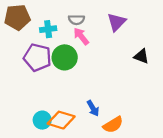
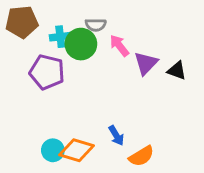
purple triangle: (117, 22) -> (146, 63), moved
pink arrow: (81, 36) -> (119, 46), moved
green circle: (65, 57) -> (81, 44), moved

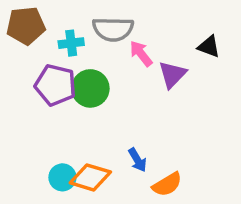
gray semicircle: (96, 25) -> (113, 29), size x1.6
green circle: (81, 44) -> (90, 88), moved
black triangle: (177, 71) -> (209, 47), moved

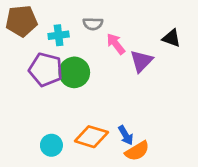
gray semicircle: (113, 29) -> (93, 24), size x0.6
blue arrow: (137, 160) -> (126, 135), moved
orange diamond: (90, 177) -> (91, 137), moved

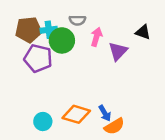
brown pentagon: (21, 21) -> (29, 30), moved
pink arrow: (116, 44) -> (96, 37), turned 54
green circle: (74, 72) -> (62, 40), moved

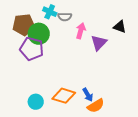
cyan cross: (49, 30) -> (50, 12), moved, turned 32
green circle: (62, 40) -> (39, 34), moved

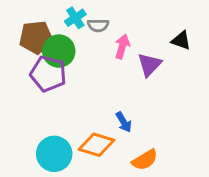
cyan cross: (50, 12) -> (75, 18), turned 32
blue arrow: (88, 95) -> (124, 122), moved
cyan circle: (36, 102) -> (54, 154), size x1.5

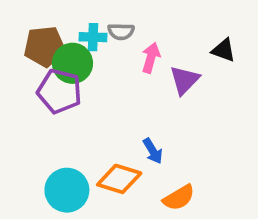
cyan cross: (75, 18) -> (93, 37), moved, turned 35

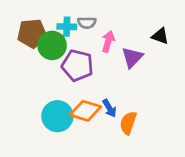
purple pentagon: (59, 91) -> (77, 65), moved
orange diamond: (119, 179) -> (85, 111), moved
cyan circle: (67, 190) -> (57, 116), moved
orange semicircle: (179, 198) -> (128, 123), moved, turned 140

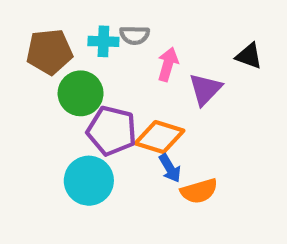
green circle: (52, 45) -> (81, 93), moved
purple pentagon: (77, 65) -> (112, 131), moved
orange diamond: (85, 111) -> (160, 137), moved
orange semicircle: (128, 123) -> (199, 191), turned -125

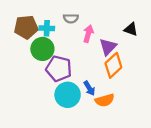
cyan cross: (103, 41) -> (47, 28), moved
orange diamond: (160, 137) -> (113, 65), moved, turned -60
cyan circle: (89, 181) -> (68, 95), moved

